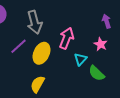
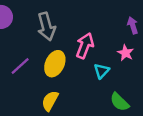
purple line: (18, 46) -> (20, 66), moved
green semicircle: (96, 73) -> (120, 102), moved

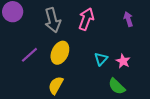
pink arrow: (85, 46) -> (86, 19), moved
pink star: (126, 53) -> (123, 61), moved

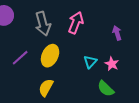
purple arrow: (128, 19) -> (117, 33), moved

